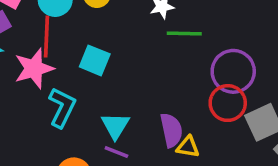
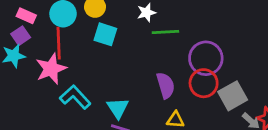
cyan square: (95, 60) -> (105, 34), moved
cyan L-shape: (62, 107) -> (75, 97), turned -64
purple semicircle: (171, 130) -> (165, 85), moved

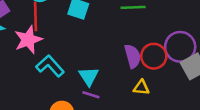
purple circle: (206, 58) -> (180, 47), moved
red circle: (204, 83) -> (154, 56), moved

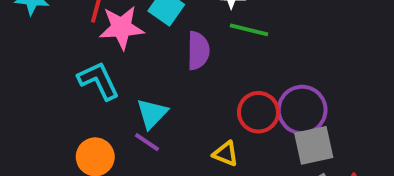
pink star: (28, 40) -> (121, 28), moved
purple semicircle: (133, 56) -> (198, 51), moved

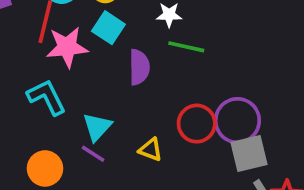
yellow triangle: (226, 154) -> (151, 150), moved

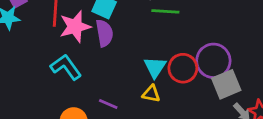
purple semicircle: (139, 67) -> (104, 33), moved
cyan triangle: (97, 127) -> (155, 67), moved

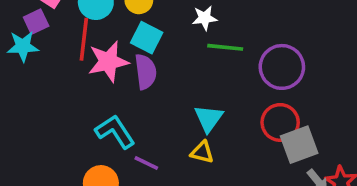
purple circle: (213, 61) -> (282, 67), moved
cyan L-shape: (66, 67) -> (115, 132), moved
red circle: (183, 68) -> (280, 122), moved

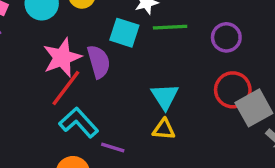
cyan square: (147, 38) -> (124, 33), moved
red line: (84, 39) -> (66, 88), moved, turned 39
purple circle: (282, 67) -> (226, 37), size x0.7

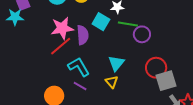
purple circle: (226, 37) -> (142, 34), moved
cyan L-shape: (79, 123) -> (79, 67), moved
yellow triangle: (164, 129) -> (112, 82), turned 32

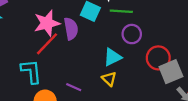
purple circle: (142, 34) -> (132, 34), moved
cyan triangle: (116, 63) -> (112, 57), turned 30
cyan L-shape: (79, 67) -> (31, 71), moved, turned 30

